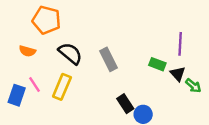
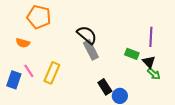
black semicircle: (70, 53) -> (87, 35), moved
green arrow: (193, 86) -> (154, 74), moved

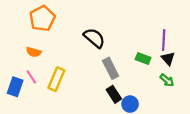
orange pentagon: (39, 17) -> (42, 18), turned 30
orange semicircle: (23, 43) -> (34, 52), moved
gray rectangle: (91, 50) -> (111, 68), moved
black triangle: (149, 62) -> (168, 59), moved

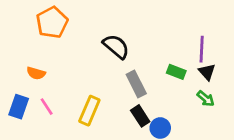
orange semicircle: (34, 52) -> (36, 73), moved
pink line: (31, 77) -> (47, 107), moved
yellow rectangle: (56, 79) -> (89, 111), moved

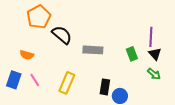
black semicircle: (116, 47) -> (62, 35), moved
green rectangle: (176, 72) -> (132, 54), turned 48
gray rectangle: (136, 84) -> (93, 50), moved, turned -60
black rectangle: (140, 116) -> (105, 87), turned 42

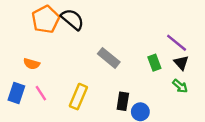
black semicircle: (62, 35) -> (73, 19), moved
purple line: (151, 37) -> (177, 43), turned -54
gray rectangle: (93, 50) -> (109, 58), turned 36

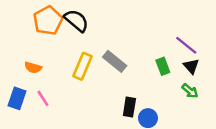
yellow rectangle: (78, 97) -> (82, 66), moved

